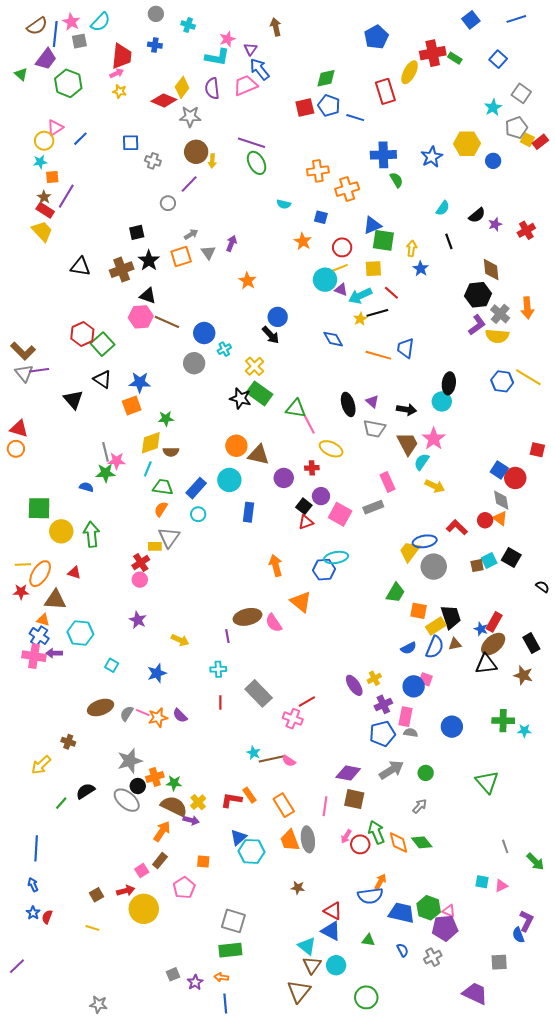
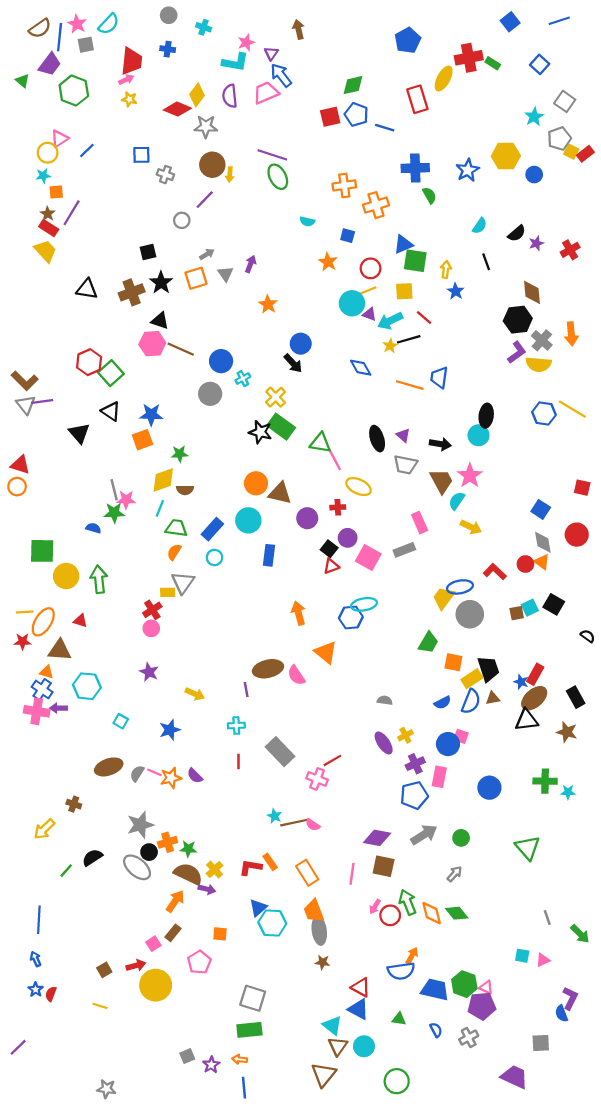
red circle: (515, 478) -> (577, 535), moved
gray semicircle: (411, 733) -> (385, 700), moved
gray ellipse: (308, 839) -> (319, 931), moved

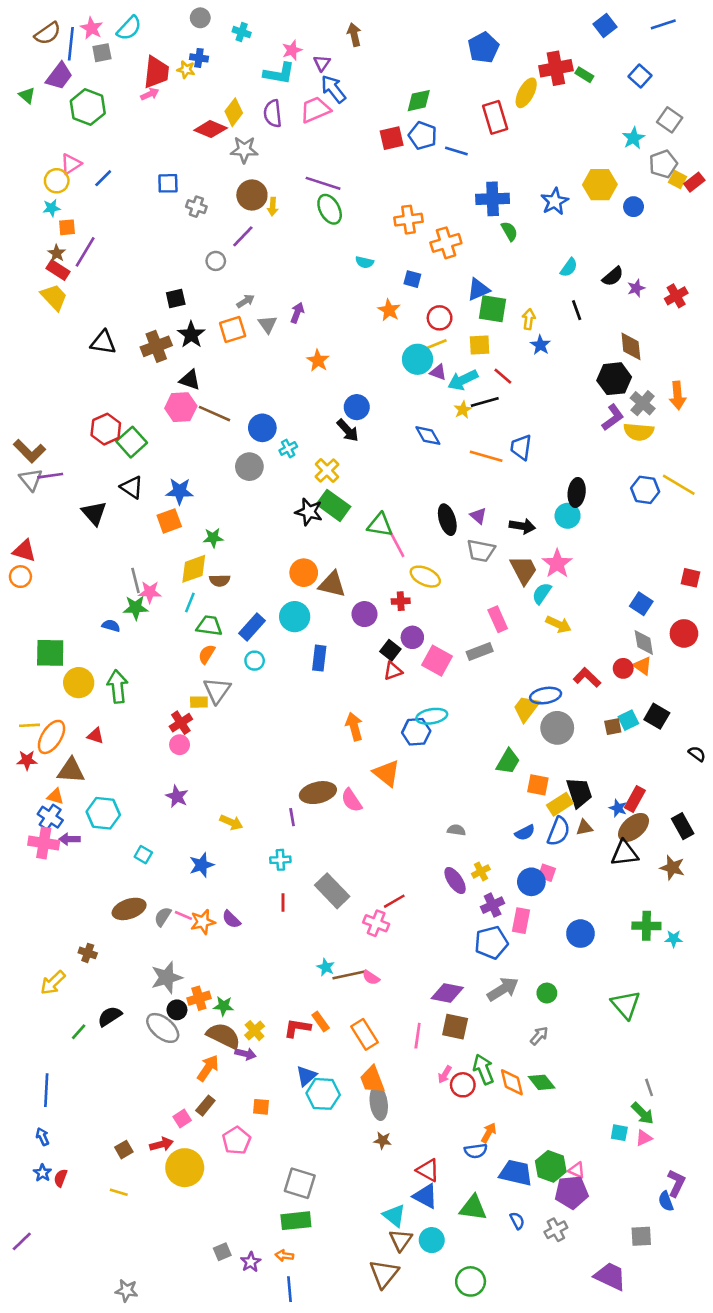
yellow star: (129, 99) -> (186, 70), moved
green arrow: (580, 934) -> (643, 1113), moved
blue semicircle: (401, 971) -> (476, 1151), size x0.7
green triangle: (399, 1019) -> (473, 1208), size x1.6

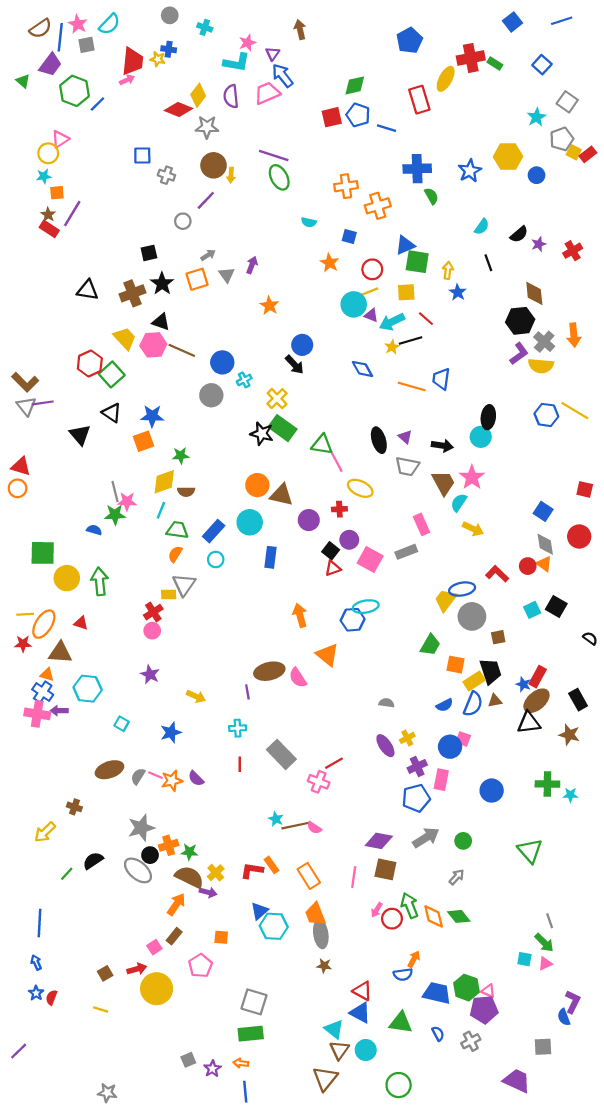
blue line: (103, 178) -> (97, 104), moved
yellow trapezoid: (54, 297) -> (125, 338), moved
brown square: (613, 727) -> (498, 637), moved

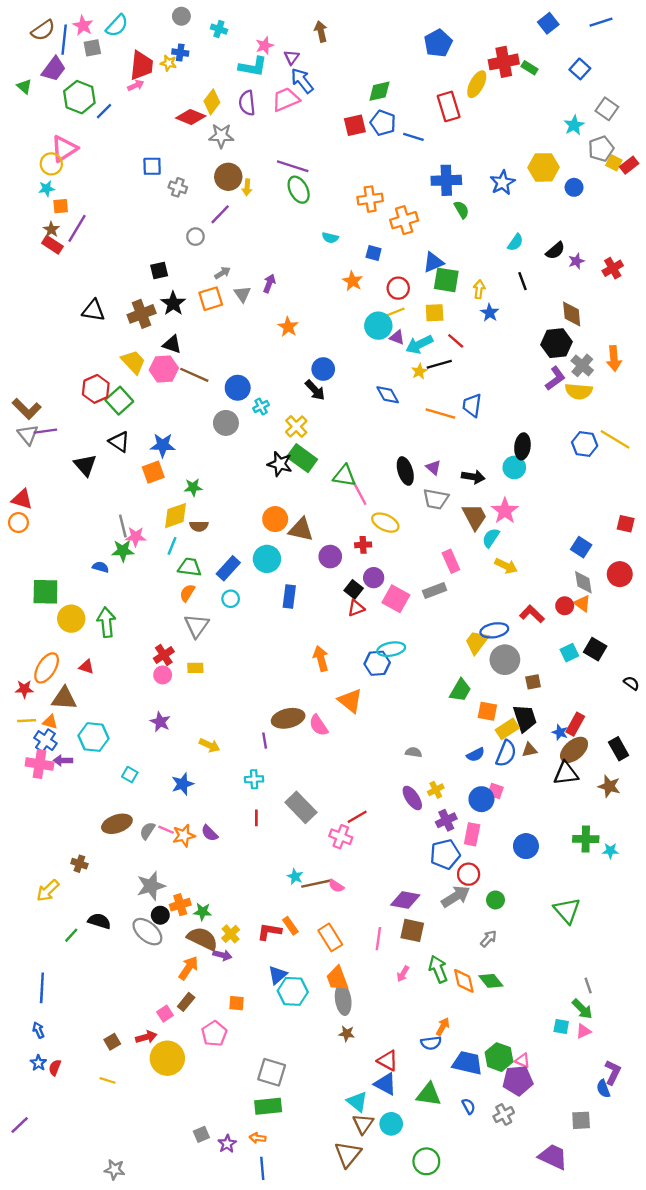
pink triangle: (60, 139) -> (64, 149), size x1.4
yellow rectangle: (169, 595) -> (195, 668), moved
yellow line: (25, 614) -> (27, 721), moved
black semicircle: (93, 861) -> (99, 921), turned 50
red circle: (392, 919) -> (469, 874), moved

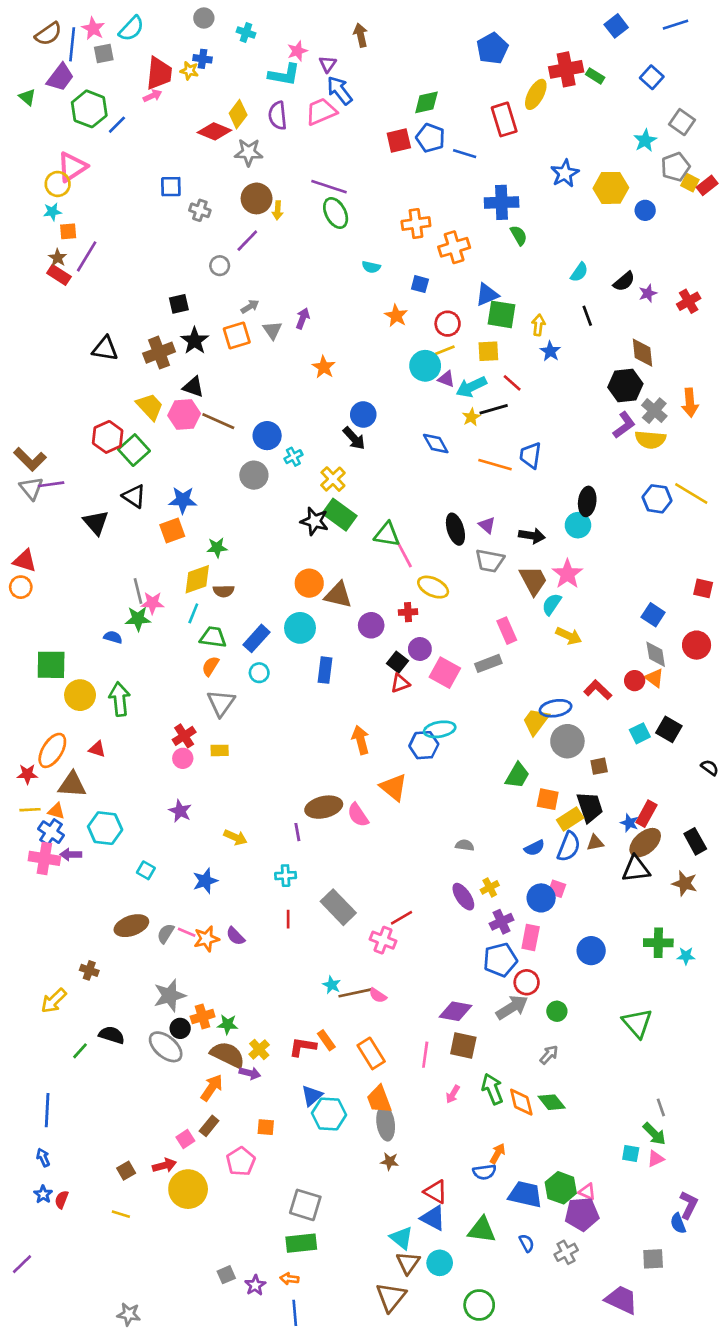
blue star: (503, 183) -> (565, 173), moved

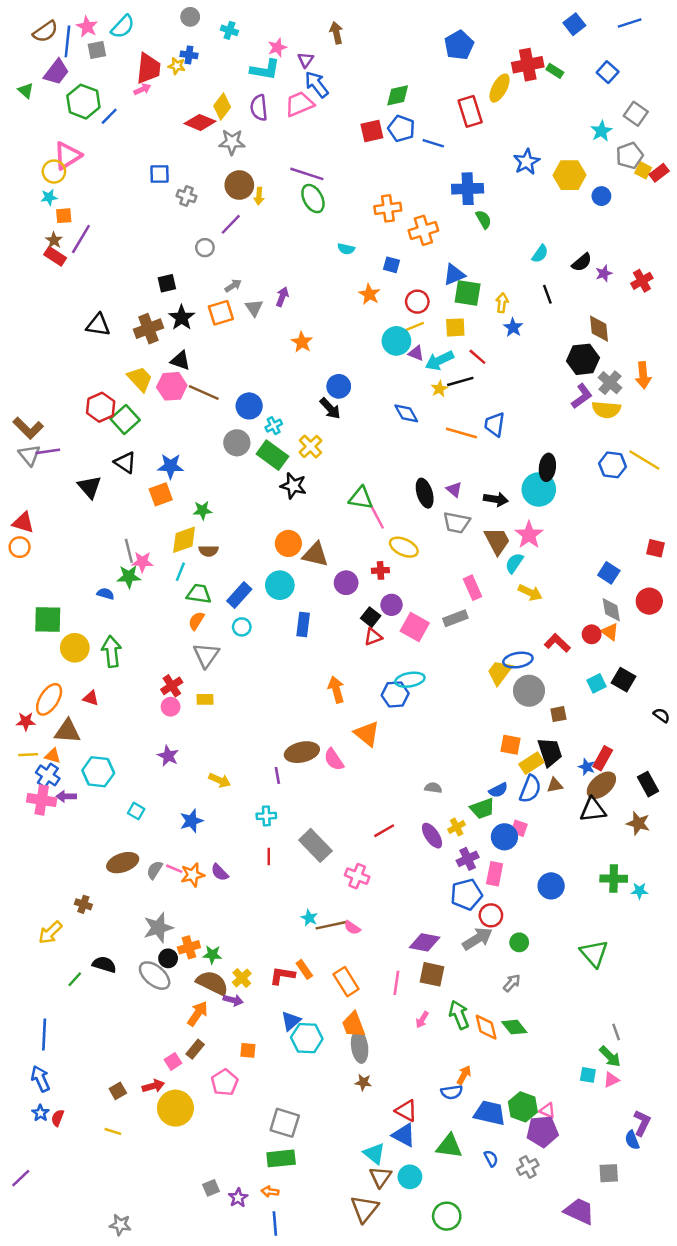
green rectangle: (340, 515) -> (272, 455), moved
cyan circle: (578, 525) -> (539, 489), size x1.4
green trapezoid: (517, 775) -> (482, 809), moved, turned 40
red line: (401, 918) -> (384, 831), moved
blue arrow: (43, 1157) -> (40, 1079), size x1.5

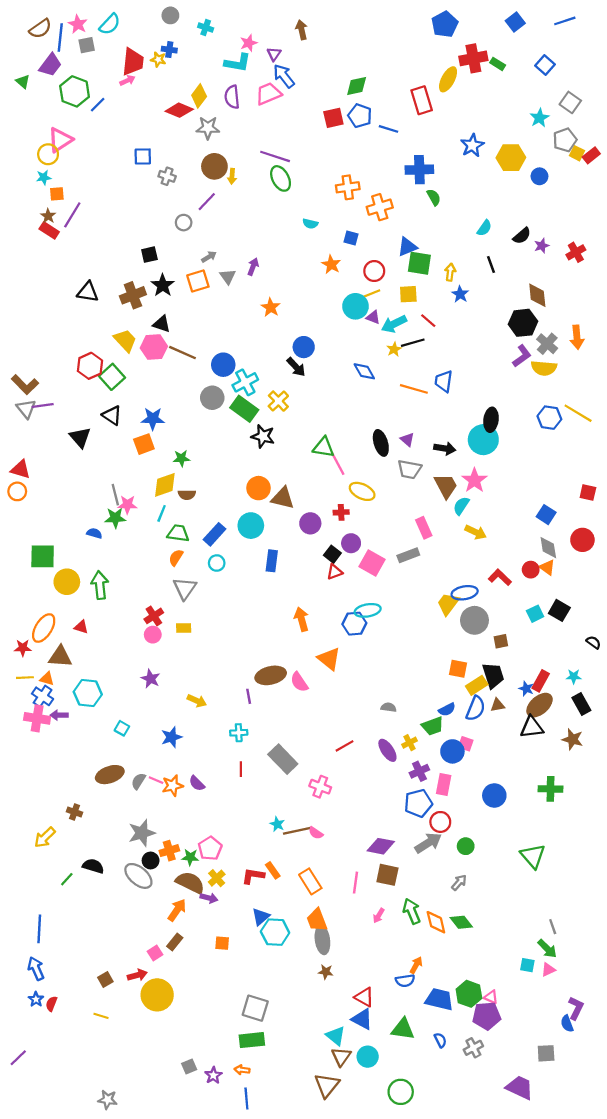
blue pentagon: (459, 45) -> (445, 24), moved
cyan cross: (274, 426) -> (245, 382), size x1.6
cyan star: (639, 891) -> (574, 677), moved
pink pentagon: (225, 1082) -> (210, 848), moved

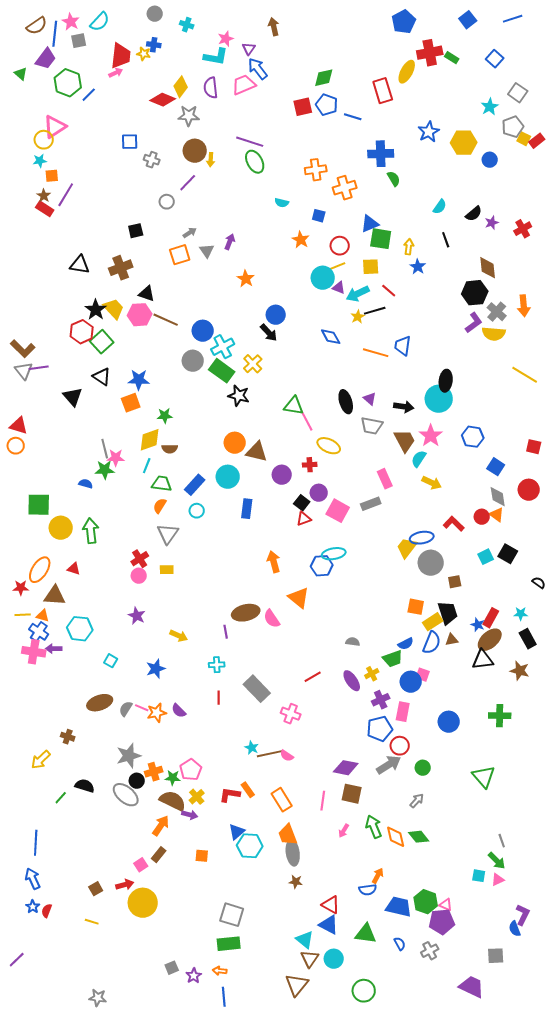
black star: (163, 285) -> (96, 310), moved
blue hexagon: (549, 418) -> (473, 437), moved

